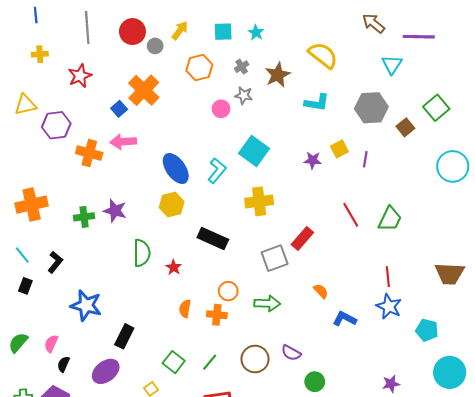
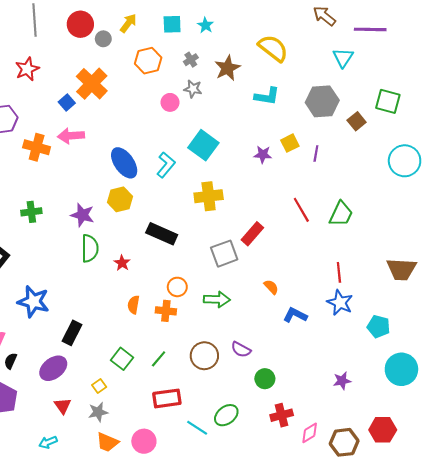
green square: (436, 108) -> (388, 101), turned -35
purple star: (115, 211) -> (82, 215), moved

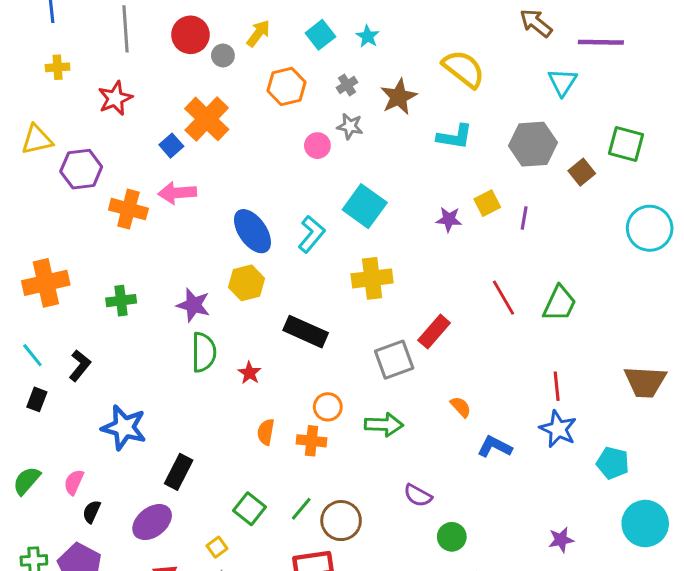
cyan square: (172, 24) -> (320, 35), turned -36
brown circle: (204, 356) -> (341, 521), moved

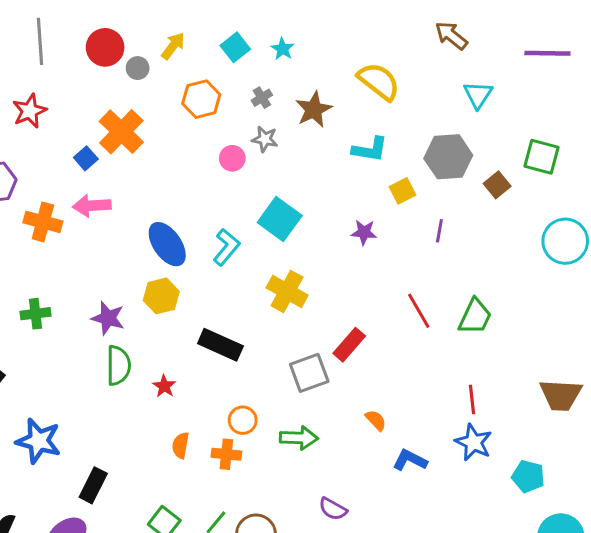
purple line: (601, 42) -> (547, 53), moved
yellow square: (487, 203) -> (402, 191), moved
yellow cross: (372, 278) -> (287, 291), turned 36

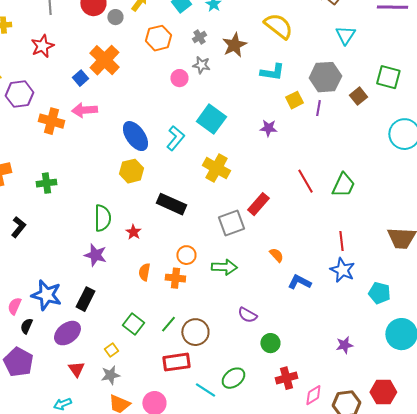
purple line: (439, 231) -> (318, 108), moved
purple star: (108, 318) -> (95, 255), moved
blue star: (38, 441) -> (46, 295), moved

